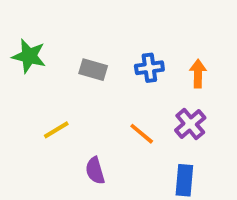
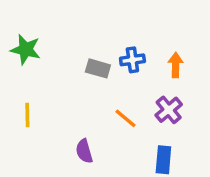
gray rectangle: (93, 70) -> (98, 68), moved
yellow line: (56, 130) -> (27, 115), moved, turned -60

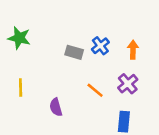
blue cross: (132, 60) -> (100, 46), turned -30
purple semicircle: (84, 151) -> (56, 107), moved

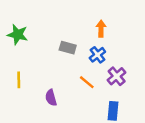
blue cross: (100, 46) -> (97, 55), moved
orange arrow: (133, 50) -> (101, 29), moved

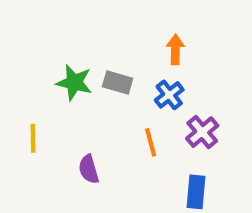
green star: (18, 35) -> (74, 82), moved
orange line: (87, 82) -> (151, 142), turned 35

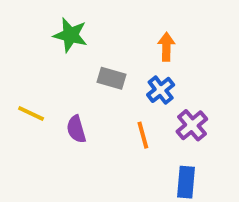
green star: (74, 82) -> (70, 35), moved
yellow line: (33, 138) -> (31, 113), moved, turned -64
purple semicircle: (89, 169) -> (76, 129), moved

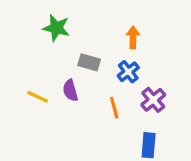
yellow line: (31, 113) -> (38, 97), moved
purple semicircle: (76, 129) -> (70, 90), moved

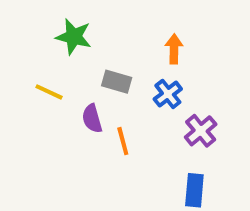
yellow line: (38, 97) -> (49, 92), moved
orange line: (114, 108) -> (123, 141), moved

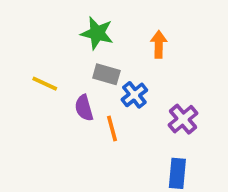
green star: (74, 37) -> (97, 33), moved
blue cross: (168, 94) -> (134, 95), moved

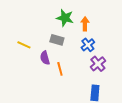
green star: (97, 33) -> (65, 18), moved
blue cross: (134, 95) -> (88, 45), moved

